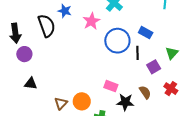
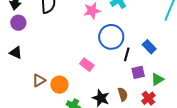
blue rectangle: (146, 33) -> (149, 47), moved
green triangle: (172, 53) -> (157, 79), moved
pink rectangle: (111, 86) -> (87, 65), moved

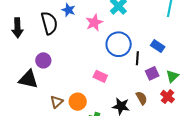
purple circle: (18, 23) -> (43, 60), moved
black triangle: (16, 53) -> (28, 79), size x1.5

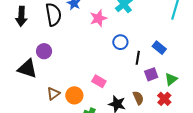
blue circle: (119, 44) -> (120, 42), size x0.6
pink rectangle: (100, 76) -> (99, 81), moved

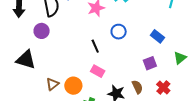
purple circle: (44, 51) -> (42, 31), moved
black line: (138, 58) -> (95, 46), moved, turned -32
green triangle: (171, 79) -> (180, 58), moved

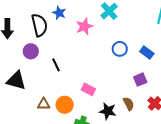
blue circle: (119, 32) -> (120, 49), moved
black line: (95, 46) -> (56, 65), moved
brown triangle: (52, 84) -> (44, 104), turned 40

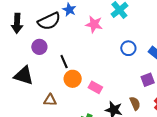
black semicircle: (39, 25) -> (49, 21), turned 75
pink star: (84, 26) -> (94, 24), turned 30
orange circle: (65, 105) -> (73, 79), moved

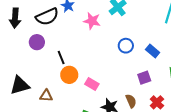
black triangle: (24, 75) -> (20, 85), moved, turned -35

